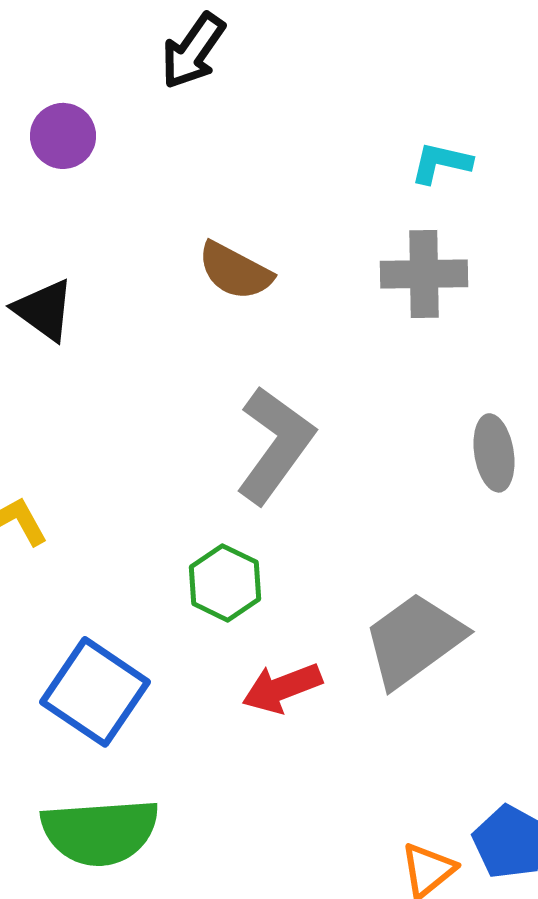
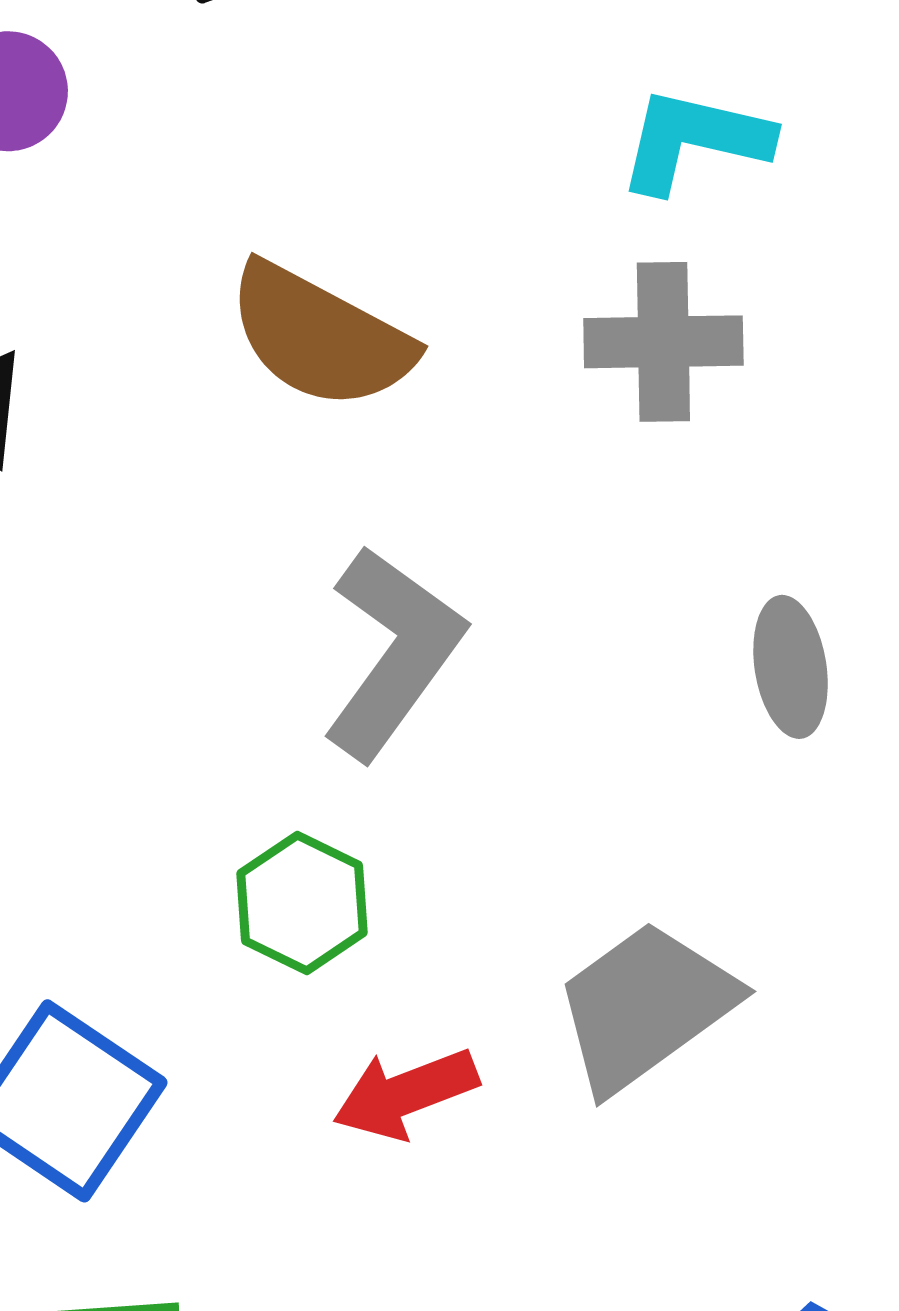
cyan L-shape: (441, 163) -> (694, 140), size x1.4
brown semicircle: (235, 271) -> (320, 336), size x1.4

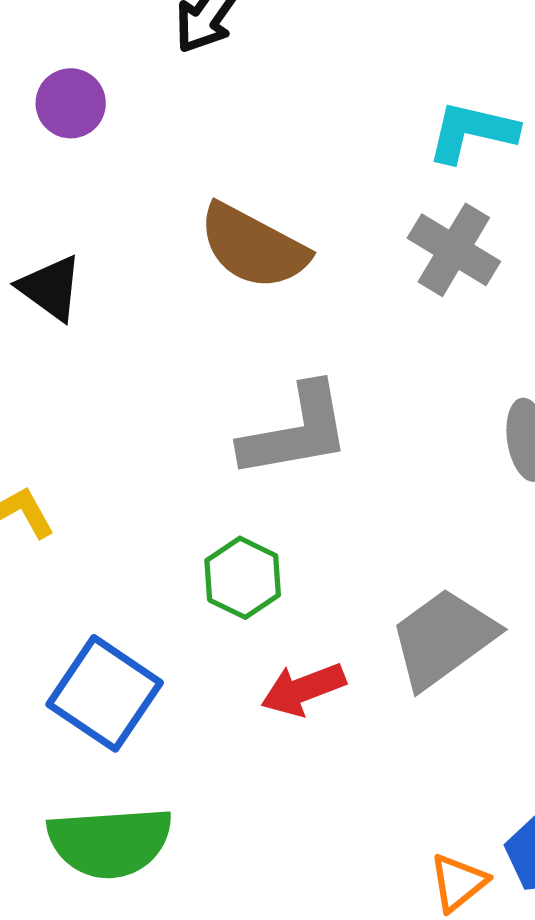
gray cross: (663, 342) -> (454, 250), turned 32
gray L-shape: (393, 652) -> (296, 431), turned 44

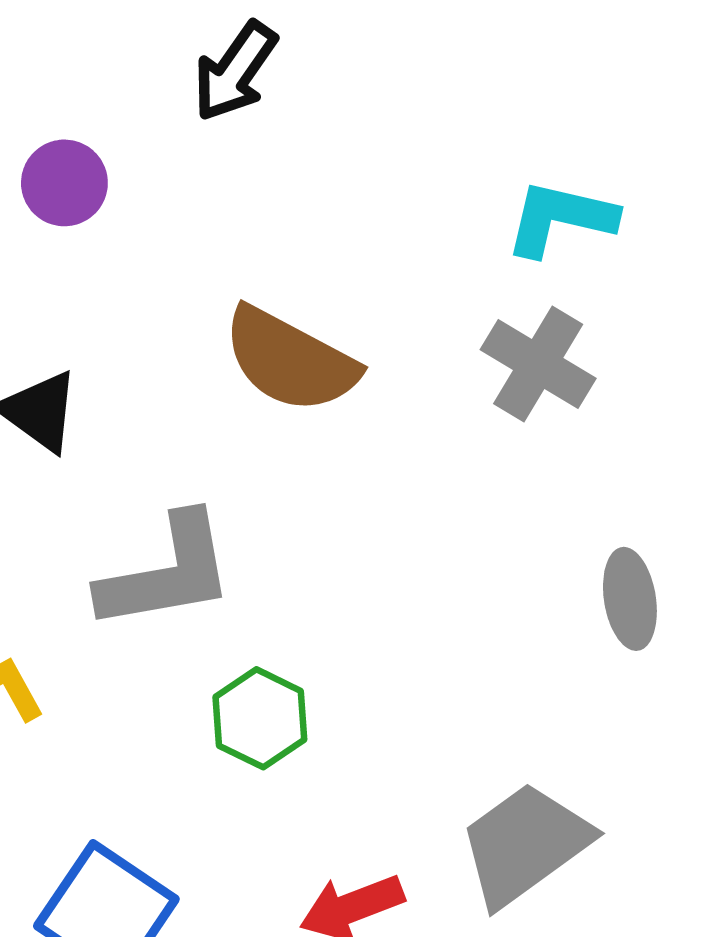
gray L-shape: (296, 431) -> (167, 573), moved
green hexagon: (243, 578) -> (260, 718), moved

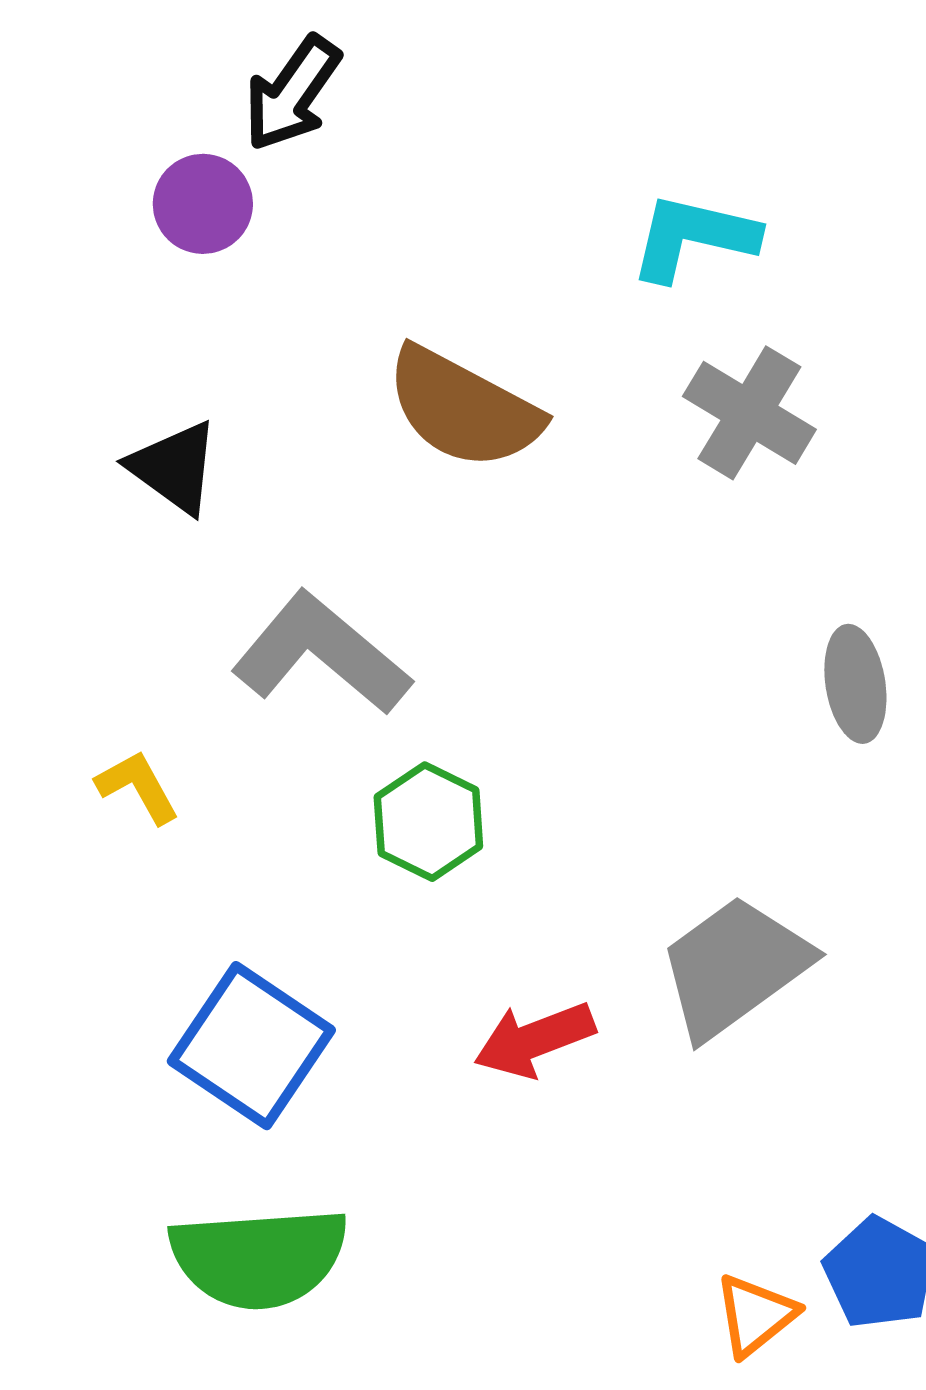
black arrow: (235, 71) -> (292, 93), moved
cyan L-shape: (560, 218) -> (693, 237), moved
gray L-shape: (167, 573) -> (321, 654), turned -130

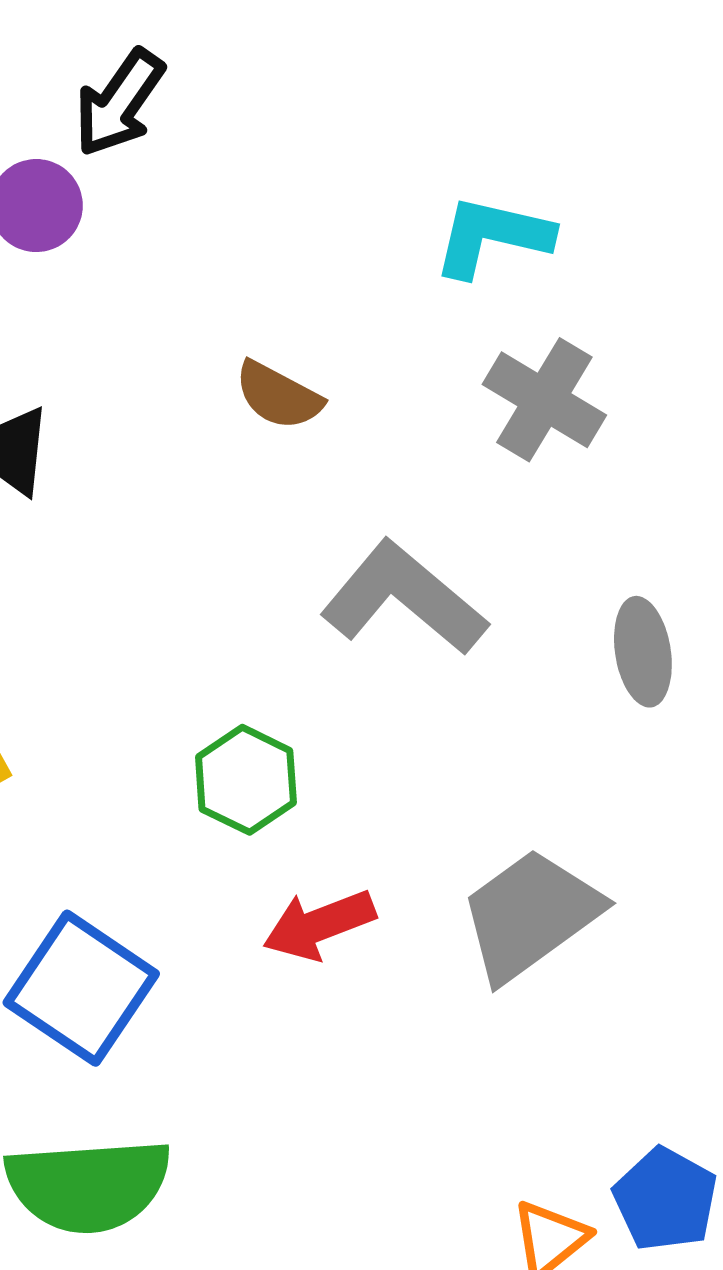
brown semicircle: (463, 408) -> (278, 396), size x0.6
gray L-shape: (321, 654) -> (404, 598), moved
red arrow: (534, 1040) -> (319, 925), moved

